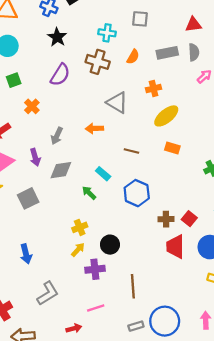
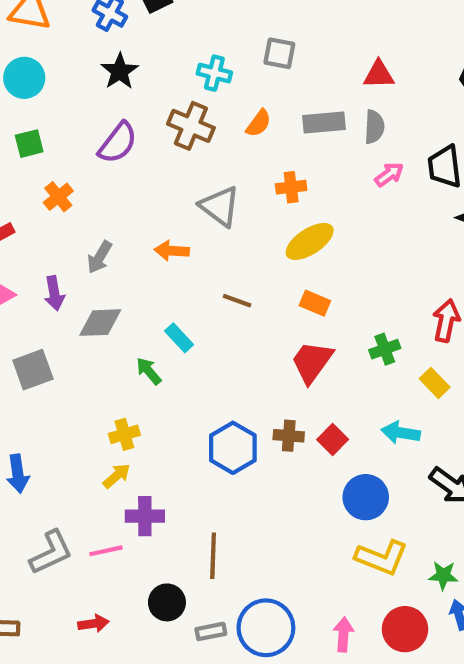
blue hexagon: (137, 193) -> (233, 448), moved
black circle: (110, 245) -> (167, 602), moved
red trapezoid: (175, 247) -> (312, 362), moved, turned 30
pink line: (96, 308) -> (106, 551), moved

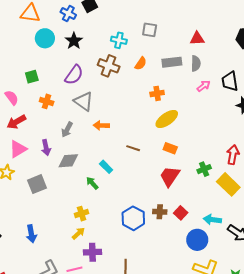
cyan circle: (24, 78) -> (45, 38), moved
orange cross: (58, 197) -> (47, 101), turned -32
gray triangle: (220, 206) -> (84, 101), moved
yellow rectangle: (435, 383) -> (228, 184), size x1.6
cyan arrow: (401, 433) -> (212, 220), moved

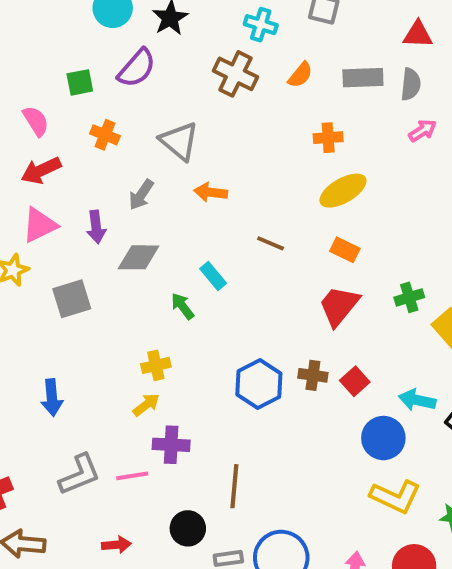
purple semicircle: (74, 75) -> (137, 68), moved

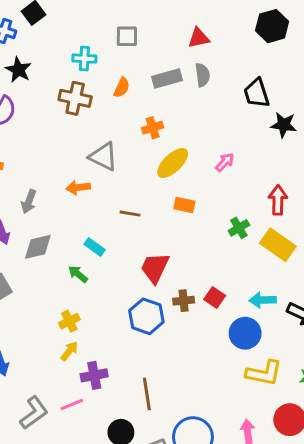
pink arrow: (423, 131) -> (225, 162), moved
gray triangle: (179, 141) -> (103, 157), moved
red trapezoid: (339, 306) -> (155, 268), moved

